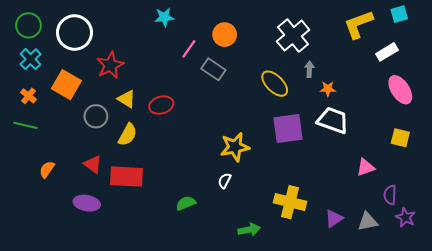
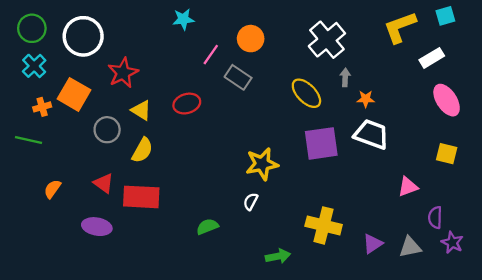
orange cross: (29, 96) -> (42, 107), moved, turned 35
red ellipse: (161, 105) -> (187, 104), moved

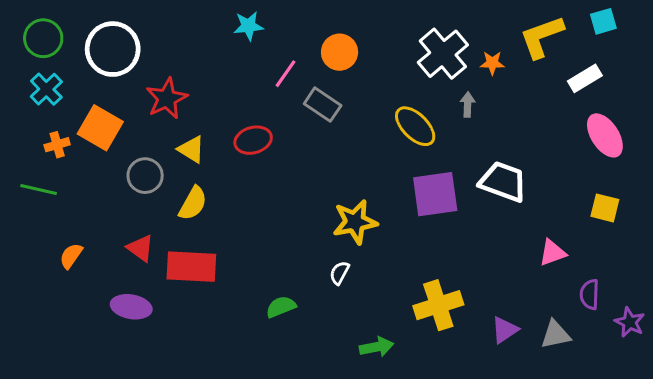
orange star: (366, 99) -> (492, 63), moved
yellow cross: (324, 225) -> (438, 305), turned -32
purple star: (452, 243) -> (630, 322), moved

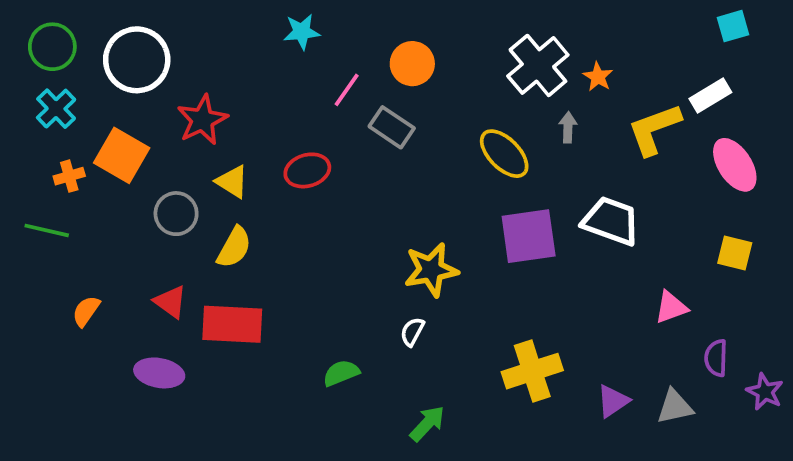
yellow L-shape: (542, 37) -> (654, 129), moved
orange star: (492, 63) -> (598, 77), turned 30
green arrow: (377, 347) -> (427, 424), moved, turned -36

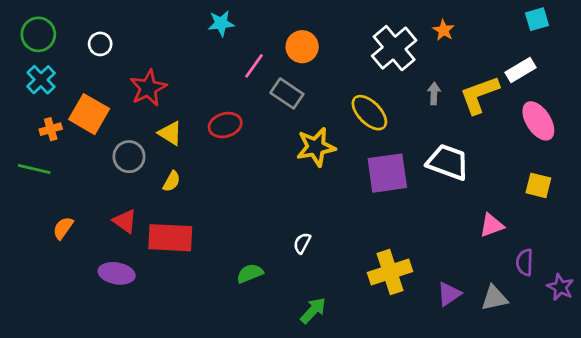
white circle: (137, 60) -> (100, 44), size x0.5
orange star: (598, 77) -> (444, 30), moved
gray arrow: (568, 127) -> (434, 93), moved
yellow semicircle: (234, 247) -> (172, 181), size x0.7
yellow star: (431, 270) -> (316, 147), moved

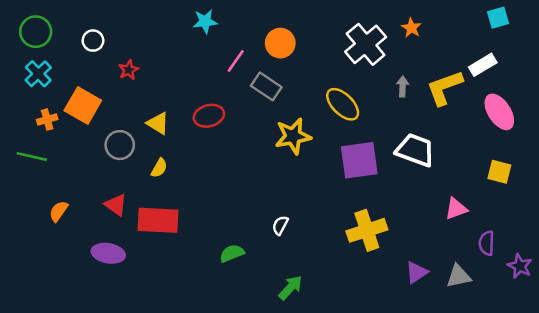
red star: (148, 88) -> (129, 70), moved, size x0.6
yellow cross: (390, 272) -> (367, 230), moved

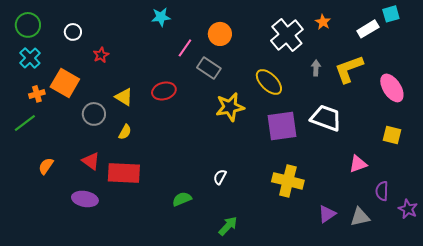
white rectangle: (483, 65) -> (368, 29), moved
green line: (32, 156) -> (25, 123), turned -50
yellow cross: (367, 230) -> (288, 181), turned 32

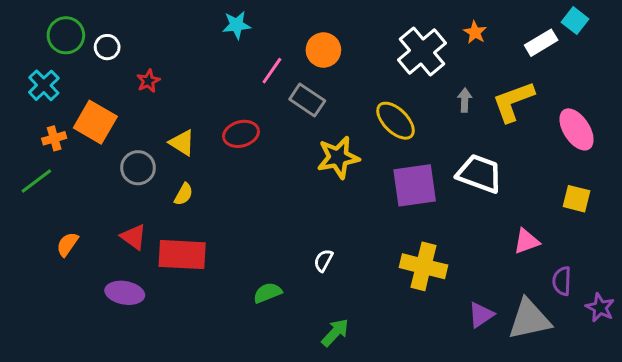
cyan square: (391, 14) -> (575, 21), turned -36
green circle: (28, 25) -> (66, 35), moved
gray triangle: (360, 217) -> (529, 319), size x1.5

